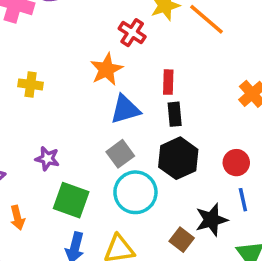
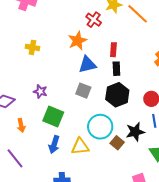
gray square: (120, 154) -> (83, 91), turned -35
cyan circle: (135, 192) -> (100, 127), moved

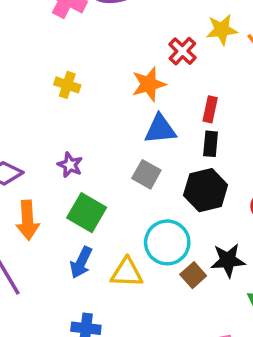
orange arrow: (21, 125) -> (28, 220), size x1.5

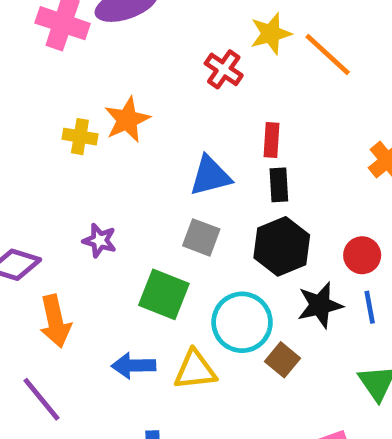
orange star: (149, 84) -> (127, 120), moved
green square: (87, 213) -> (164, 294), moved
black star: (228, 260) -> (320, 305), moved
blue arrow: (81, 262) -> (134, 366), turned 72

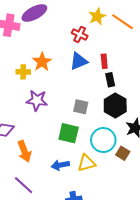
blue triangle: (210, 176) -> (79, 61), moved
purple star: (100, 241) -> (37, 100), moved, size x1.5

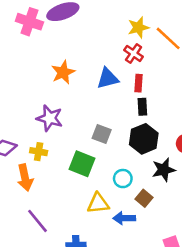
red cross: (80, 34) -> (134, 53), moved
yellow cross: (23, 72) -> (39, 152), moved
cyan circle: (103, 140) -> (123, 179), size x0.6
blue arrow: (60, 165) -> (124, 218), moved
purple line: (24, 185) -> (38, 221), moved

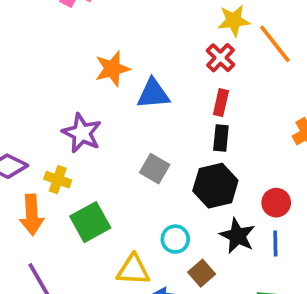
blue triangle: (108, 78) -> (153, 94), moved
green square: (82, 164) -> (90, 222), moved, turned 30
black star: (164, 170) -> (237, 236), turned 30

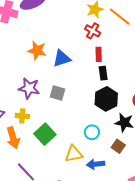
orange star: (112, 69) -> (37, 50), turned -30
gray square: (155, 169) -> (58, 93), moved
brown square: (202, 273) -> (118, 146), moved

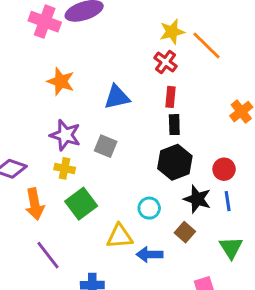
orange star: (37, 50) -> (61, 81), moved
yellow cross: (22, 116) -> (65, 168), moved

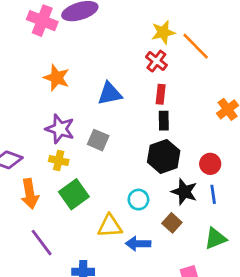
green triangle: (231, 248) -> (215, 238), turned 40

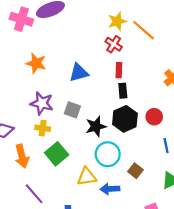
red circle: (210, 164) -> (154, 117), moved
black star: (184, 192) -> (96, 126), moved, turned -30
cyan circle: (138, 200) -> (108, 154), size x1.5

